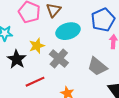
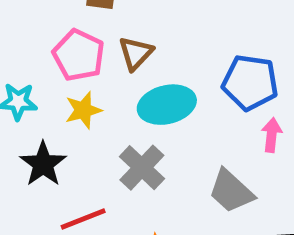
blue pentagon: (103, 20) -> (250, 82), turned 30
yellow star: (37, 46) -> (83, 110), moved

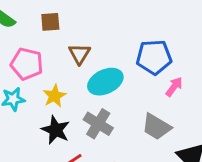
pink pentagon: (79, 55) -> (27, 64), moved
pink arrow: (272, 135) -> (174, 87), turned 42
black star: (43, 164) -> (56, 130), moved

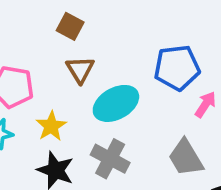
brown square: (50, 22) -> (70, 26), moved, turned 36
gray trapezoid: (156, 127) -> (186, 158), turned 32

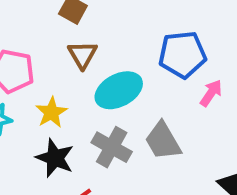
gray trapezoid: (186, 158) -> (163, 141), moved

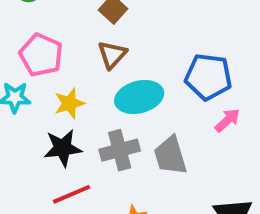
gray cross: (112, 147) -> (120, 150), turned 33
black star: (55, 158) -> (63, 148), turned 30

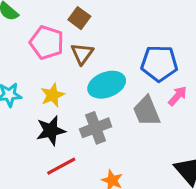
pink pentagon: (41, 55) -> (47, 43), moved
gray trapezoid: (170, 156) -> (147, 111), moved

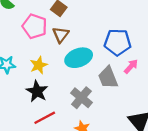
gray cross: (96, 128) -> (81, 98), moved, turned -30
black star: (51, 131) -> (37, 91), turned -30

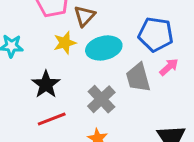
yellow star: (39, 65) -> (65, 43), moved

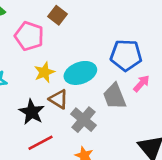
brown triangle: (85, 16) -> (59, 99), moved, turned -36

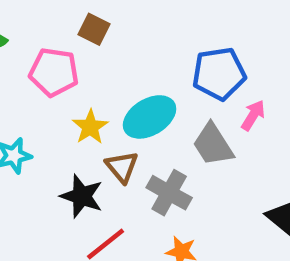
brown triangle: (59, 99) -> (122, 167), turned 30

